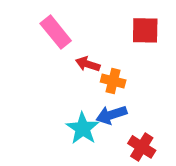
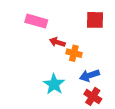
pink rectangle: (56, 32) -> (36, 21), turned -35
blue arrow: (111, 115) -> (89, 75), moved

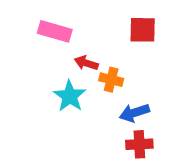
cyan star: (54, 84) -> (70, 96), moved
red cross: (93, 96) -> (139, 144), turned -35

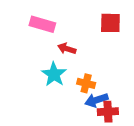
orange cross: (111, 80) -> (86, 83), moved
blue arrow: (134, 113) -> (96, 100), moved

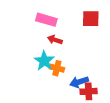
pink rectangle: (42, 24) -> (46, 20), moved
orange cross: (86, 83) -> (57, 68), moved

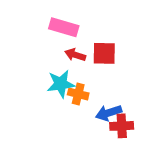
red square: (91, 19) -> (104, 53), moved
cyan star: (44, 61) -> (61, 84), turned 30

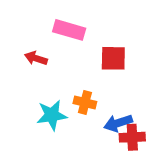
red arrow: (75, 55) -> (36, 58), moved
cyan star: (61, 84) -> (52, 115), moved

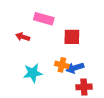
orange cross: (85, 103) -> (62, 65), moved
blue arrow: (118, 123) -> (75, 68), moved

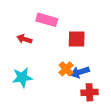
orange cross: (62, 65) -> (66, 69), turned 32
cyan star: (33, 73) -> (22, 77), moved

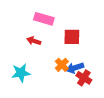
red arrow: (24, 39) -> (34, 41), moved
red cross: (89, 92) -> (84, 78), moved, turned 35

